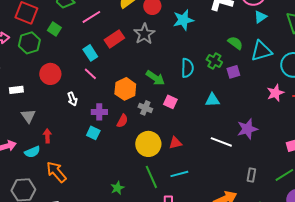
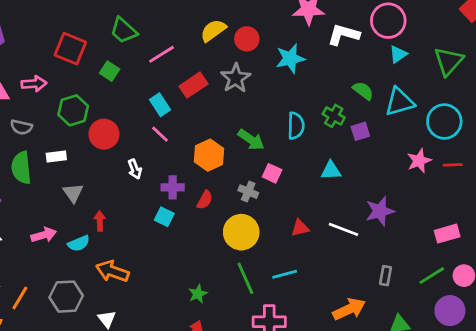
green hexagon: (29, 43) -> (73, 110), moved
gray cross: (145, 108) -> (248, 192), moved
red triangle: (175, 143) -> (300, 228), moved
orange arrow: (56, 172) -> (112, 271), turned -30

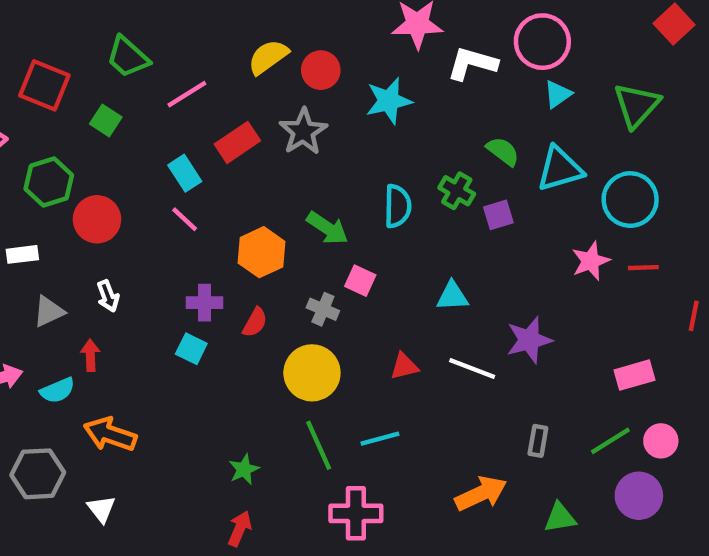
white arrow: (135, 169) -> (108, 296), moved
cyan triangle: (331, 171) -> (452, 296), moved
gray triangle: (73, 193) -> (49, 311), turned 40

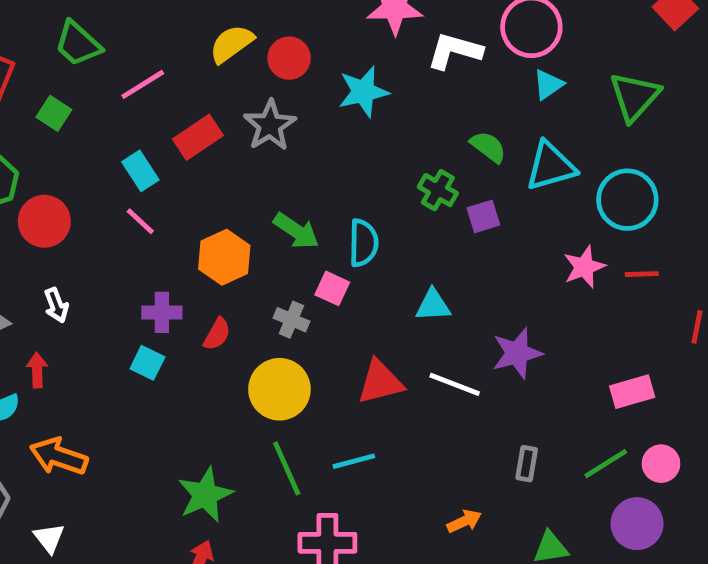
cyan semicircle: (398, 206) -> (363, 243), moved
red triangle: (404, 366) -> (380, 382), size x1.5
green star: (244, 469) -> (205, 495), size x1.6
orange arrow: (481, 494) -> (464, 521), size x0.6

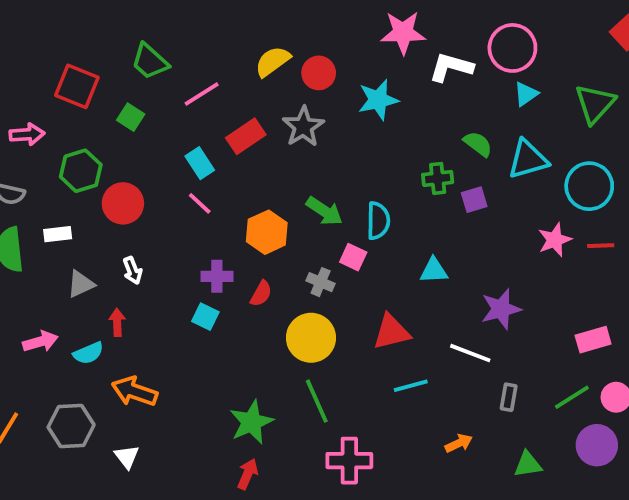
green cross: (438, 190) -> (438, 178), turned -36
white line: (455, 384) -> (470, 353), moved
cyan line: (354, 461) -> (411, 386), moved

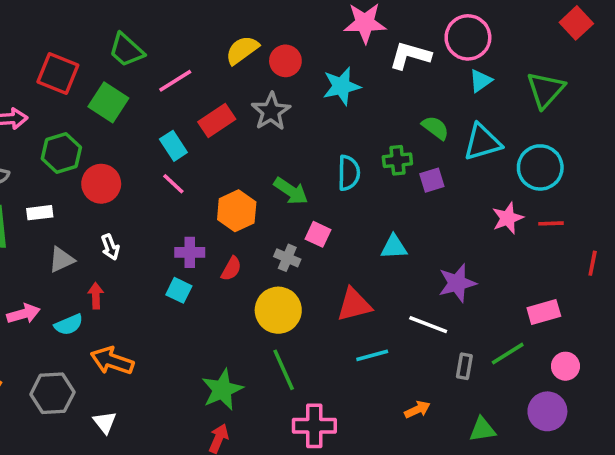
green square: (131, 117) -> (108, 102), size x1.5
cyan semicircle: (378, 221) -> (349, 173), moved
green line: (572, 397) -> (508, 354), moved

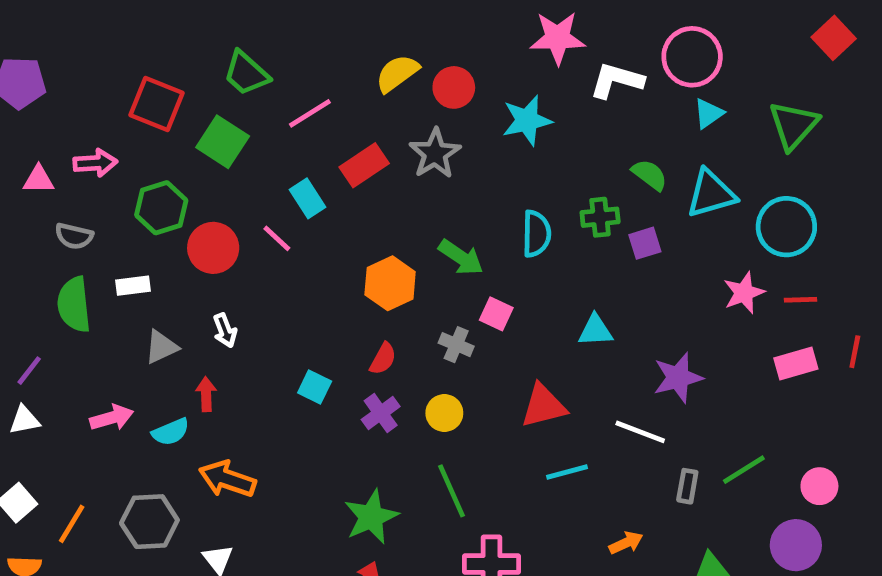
pink line: (173, 184) -> (277, 238), moved
purple cross: (190, 252) -> (381, 413), moved, turned -36
yellow circle: (278, 310) -> (444, 413), size x0.6
pink rectangle: (544, 312) -> (796, 363), moved

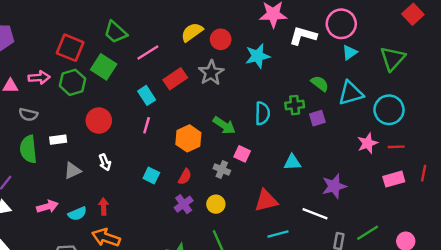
green hexagon: (161, 208) -> (73, 82), moved
pink line: (277, 238) -> (147, 125), moved, turned 63
cyan square: (315, 387) -> (151, 175), moved
red arrow: (206, 394) -> (104, 207), moved

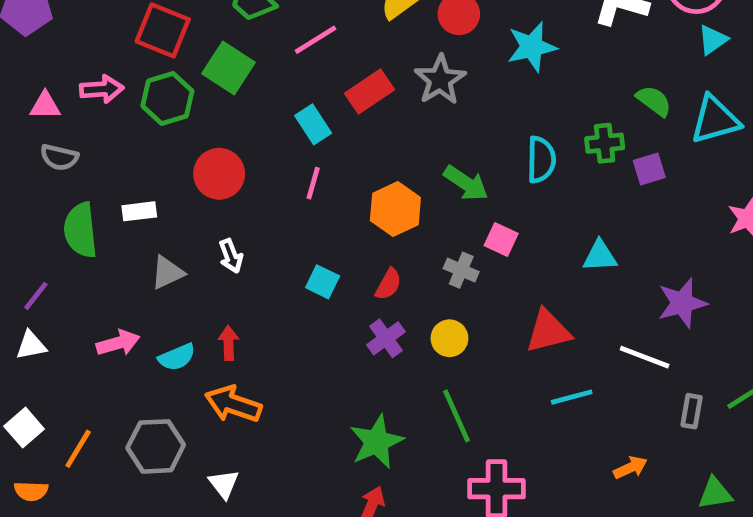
gray semicircle: (28, 115) -> (59, 157), moved

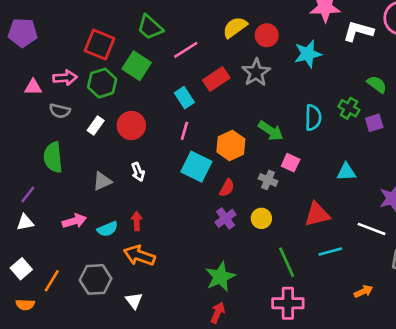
green cross: (605, 143) -> (349, 108), turned 36
gray semicircle: (59, 157) -> (60, 111), moved
white rectangle: (139, 211) -> (96, 125), moved, turned -48
cyan square: (323, 282) -> (196, 167), moved, size x1.6
green line: (457, 416) -> (287, 262), moved

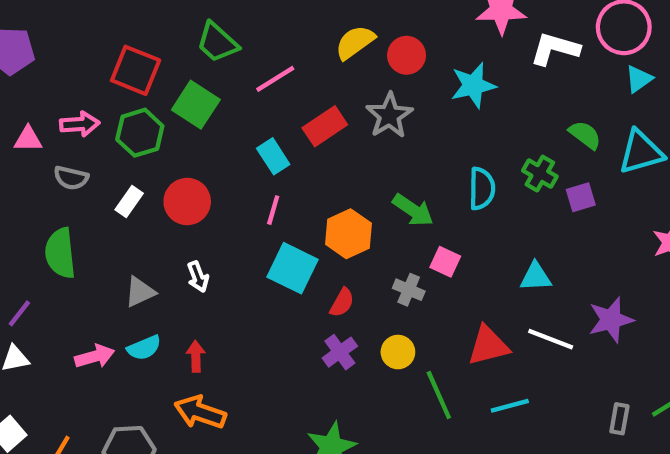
cyan semicircle: (107, 229) -> (144, 348), moved
white line: (372, 229) -> (551, 339), moved
green line: (287, 262) -> (439, 395), moved

